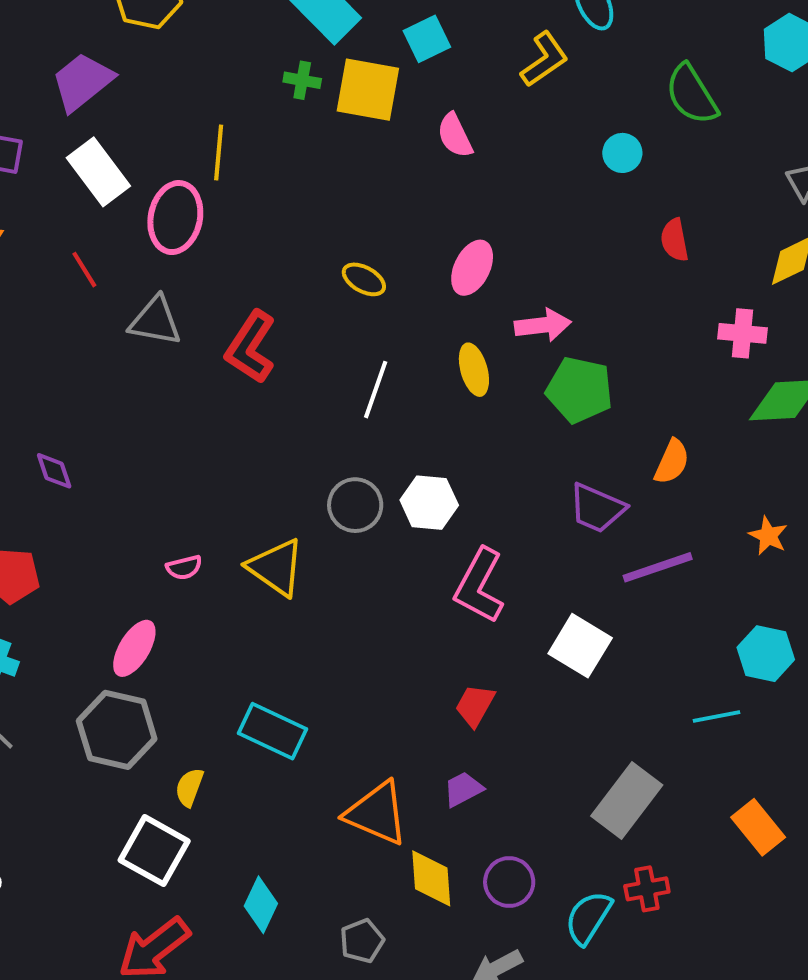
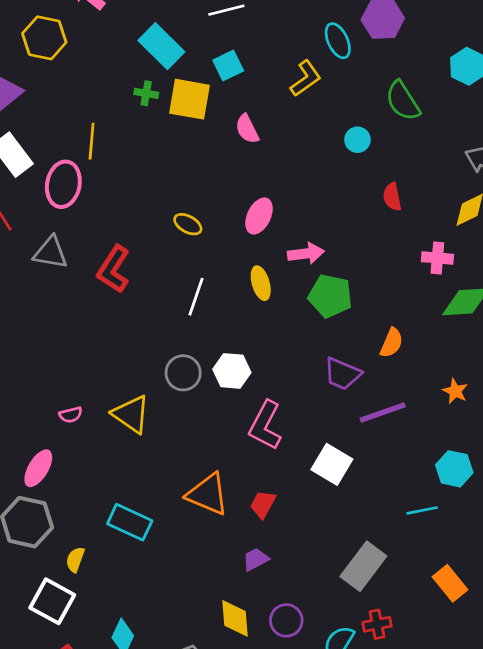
orange triangle: (377, 813) -> (208, 494), moved

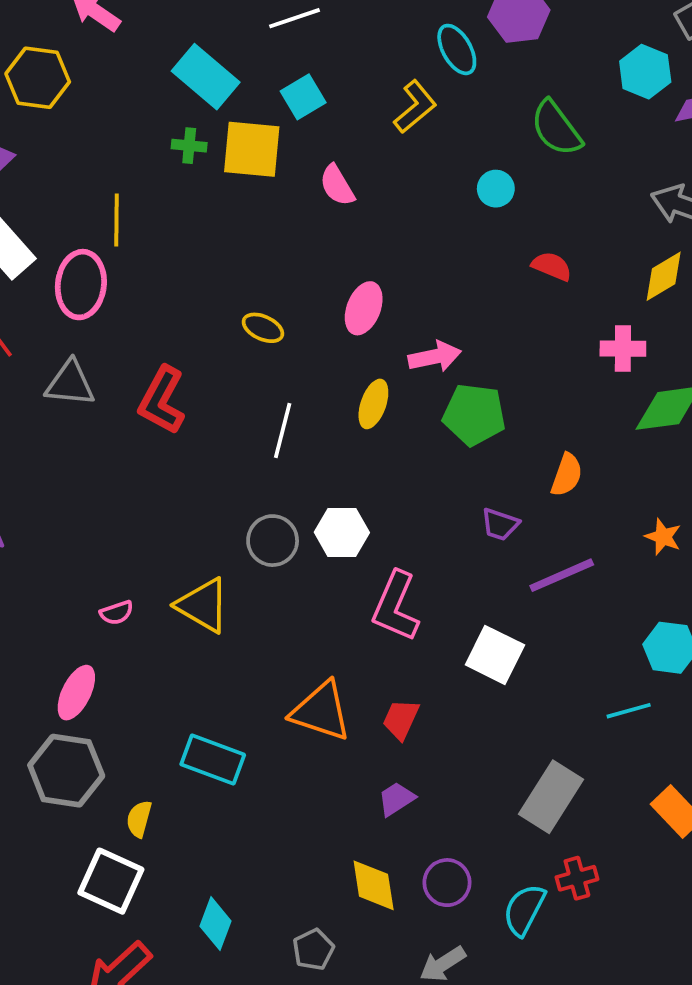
red semicircle: (392, 197) -> (552, 266), turned 128
yellow ellipse: (261, 283) -> (373, 404), turned 40
purple trapezoid: (342, 374) -> (500, 524), size x0.7

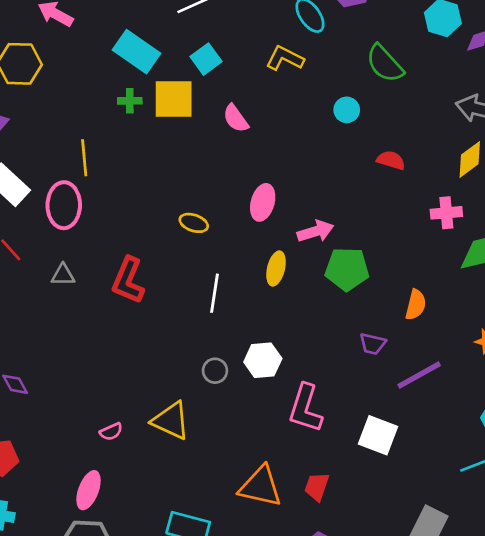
yellow L-shape: (415, 107) -> (285, 58), turned -108
gray triangle: (70, 383) -> (63, 275), size x0.7
gray circle: (273, 541) -> (215, 371), size x0.7

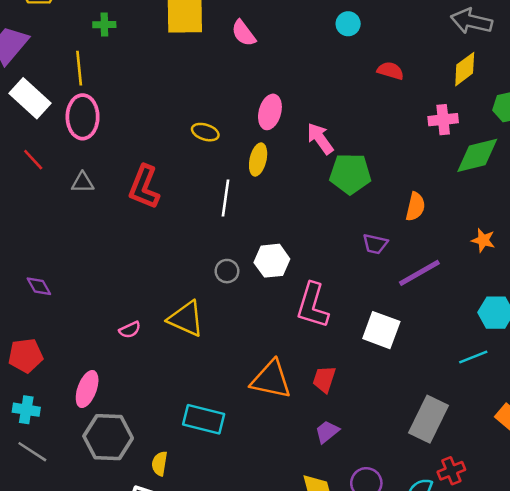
green cross: (130, 101) -> (104, 25), moved
yellow line: (84, 158) -> (79, 68), moved
pink arrow: (316, 231) -> (320, 139), turned -108
yellow ellipse: (276, 268) -> (258, 160), moved
pink ellipse: (89, 490) -> (87, 389), moved

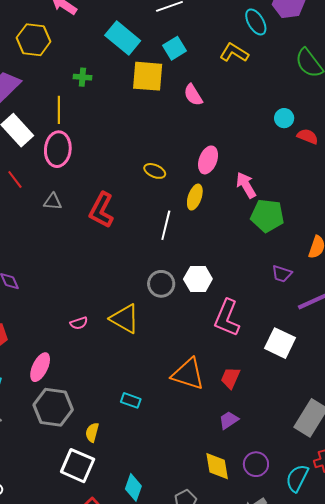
cyan circle: (348, 24) -> (284, 118), moved
gray circle: (227, 271) -> (161, 284), size x1.4
cyan rectangle: (204, 419) -> (131, 400), size x0.6

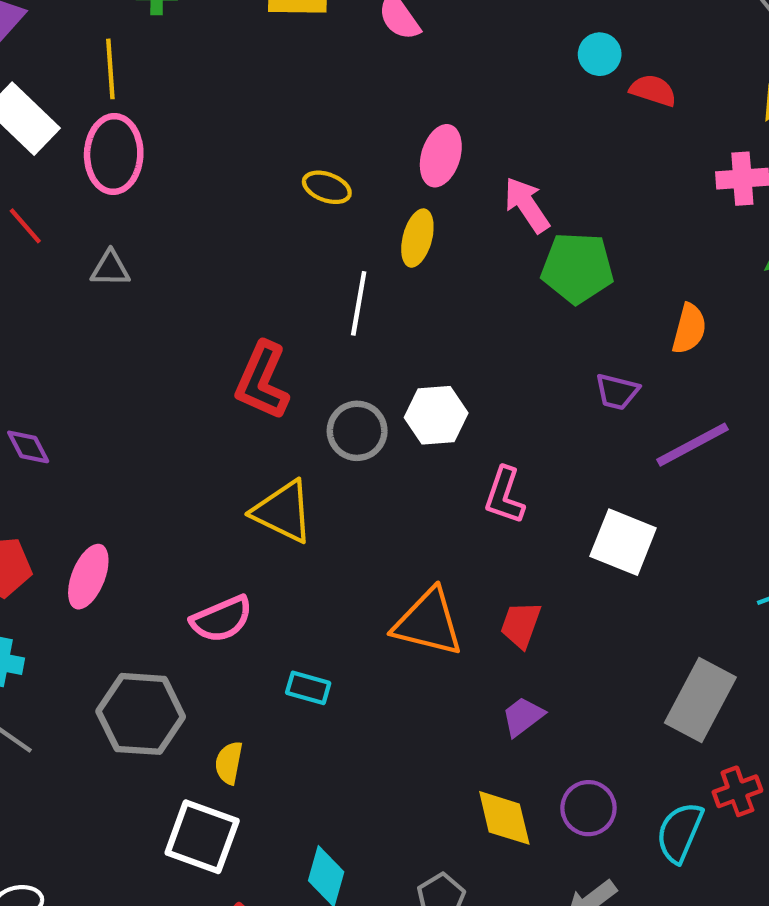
red L-shape: (101, 210) -> (262, 381), moved
pink L-shape: (227, 318) -> (504, 495), size x0.7
pink semicircle: (79, 323) -> (222, 619), moved, size x1.6
pink ellipse: (40, 367) -> (88, 577), moved

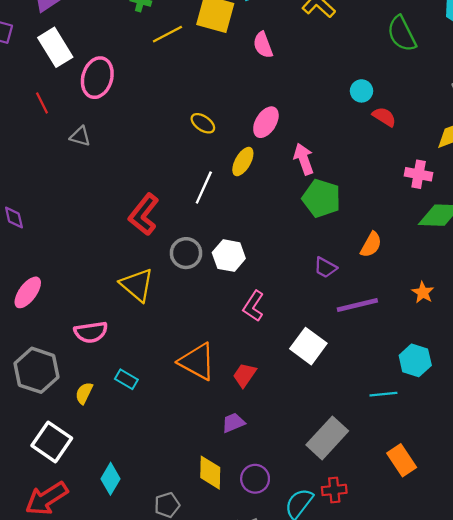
yellow line: (110, 69) -> (167, 34), moved, turned 52
yellow semicircle: (229, 763) -> (84, 393), moved

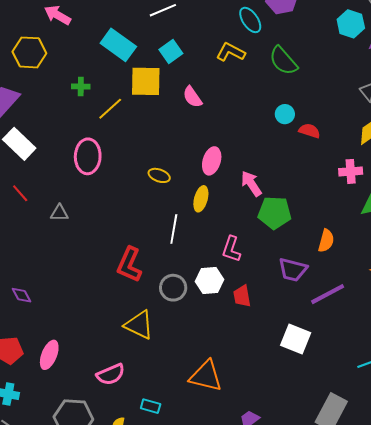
green semicircle: (402, 34) -> (283, 61), moved
pink ellipse: (97, 78) -> (88, 156), moved
purple trapezoid: (325, 268) -> (293, 270), size x1.4
pink L-shape: (253, 306) -> (231, 249), moved
red trapezoid: (245, 375) -> (242, 296), moved, turned -30

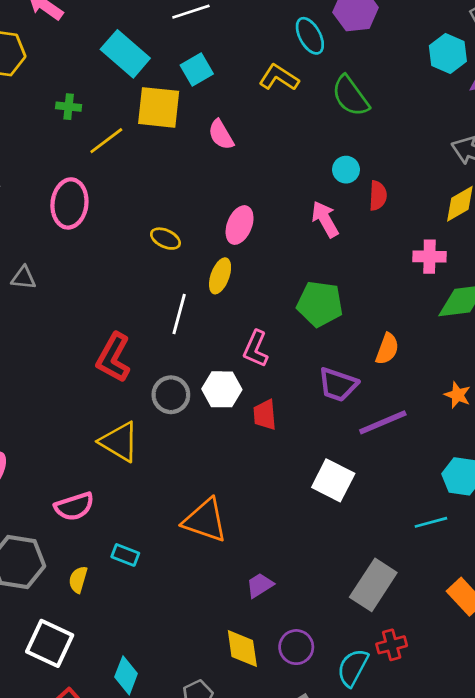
red semicircle: (309, 131) -> (378, 196), turned 70
pink arrow: (251, 184) -> (325, 219), moved

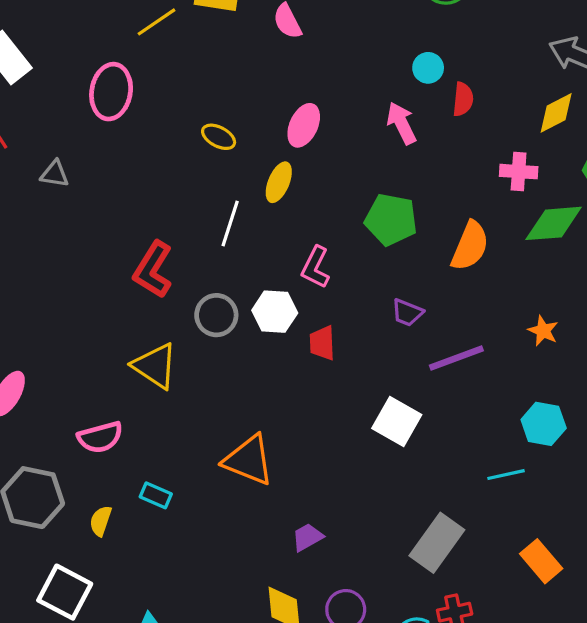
orange semicircle: (387, 349) -> (470, 246), moved, size x1.4
purple trapezoid: (338, 385) -> (407, 313), size x0.7

